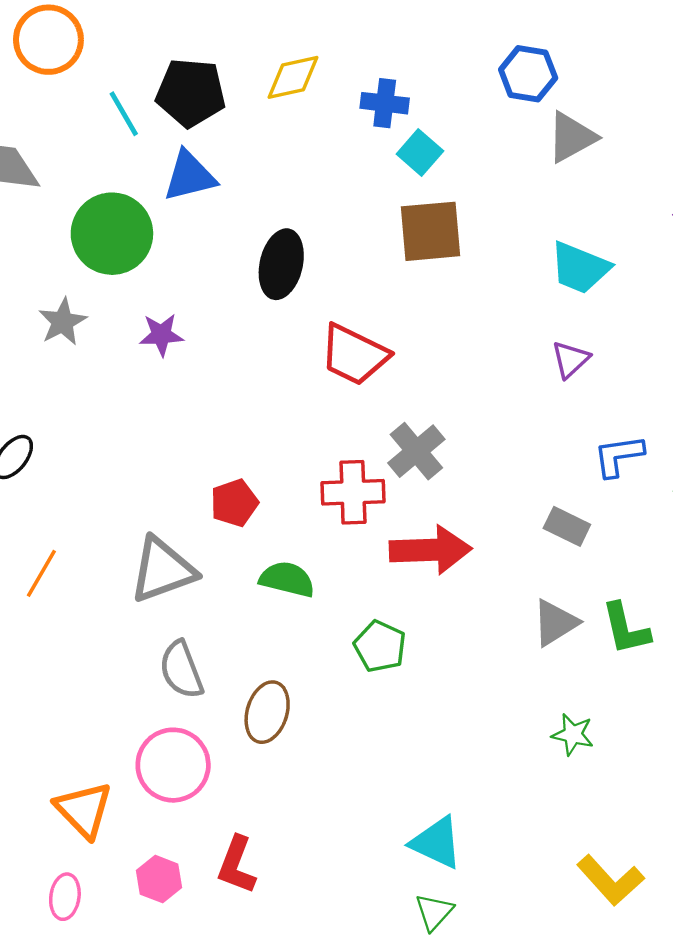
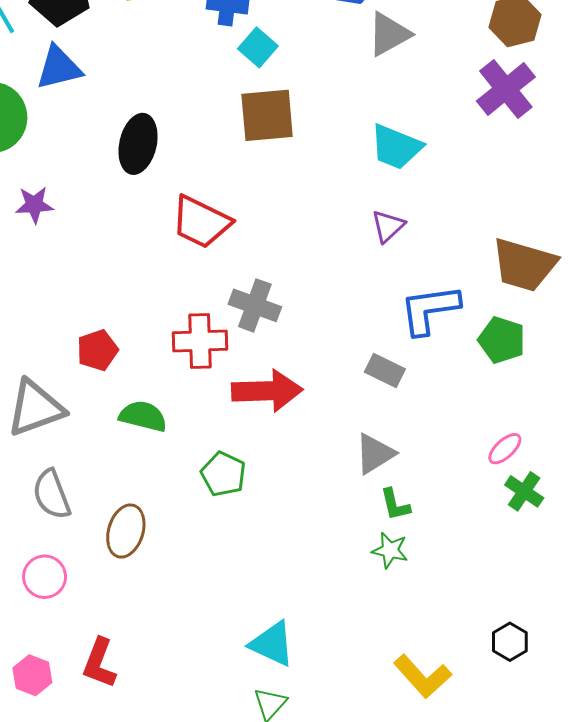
gray cross: (416, 451) -> (255, 305), turned -30
blue L-shape: (619, 456) -> (430, 309), size x1.4
green L-shape: (626, 629) -> (395, 505), moved, size x0.7
pink circle: (173, 765) -> (45, 577), size x0.7

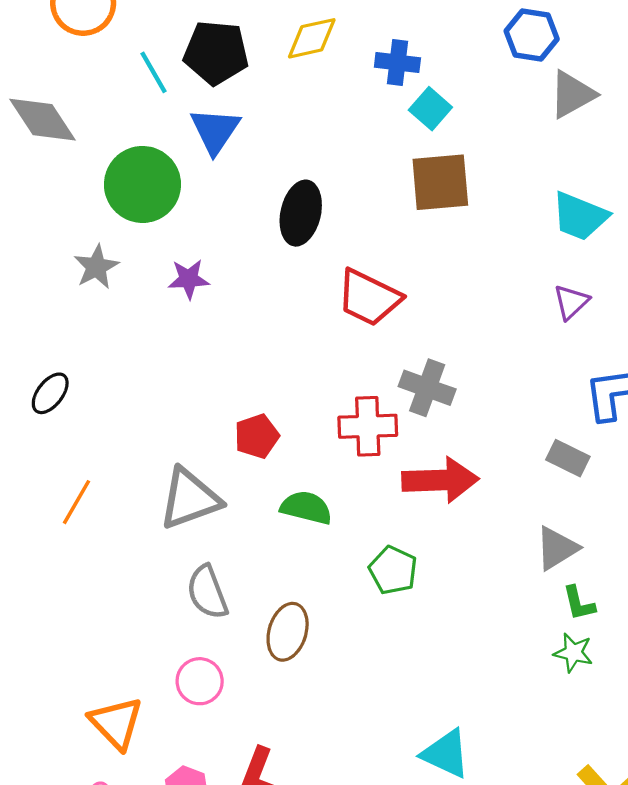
blue triangle: (59, 68) -> (215, 131), turned -42

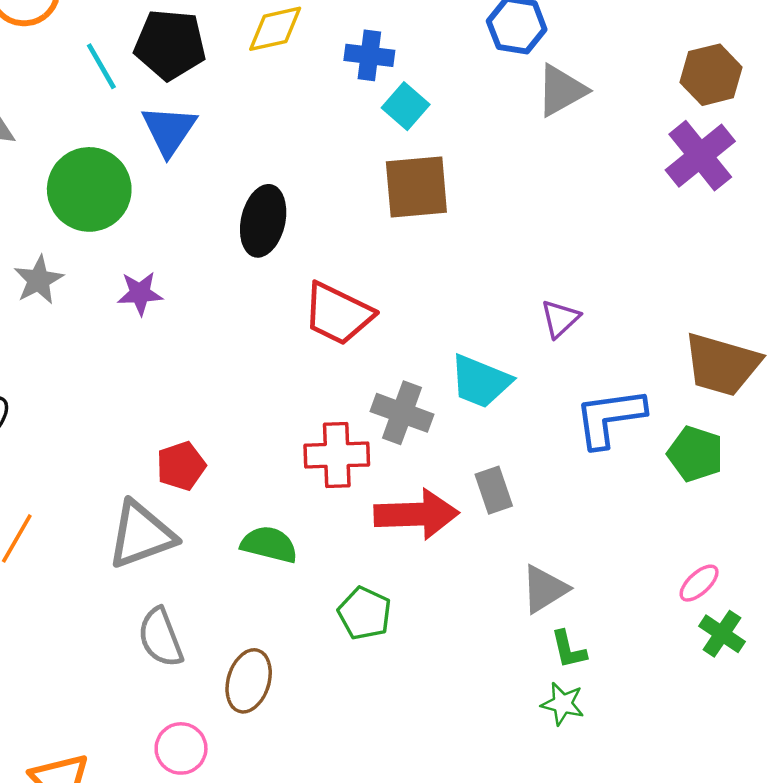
cyan trapezoid: (580, 216) -> (480, 381), moved
red pentagon: (257, 436) -> (181, 466), moved
gray rectangle: (568, 458) -> (494, 490), moved, turned 45
pink circle: (200, 681) -> (181, 748), moved

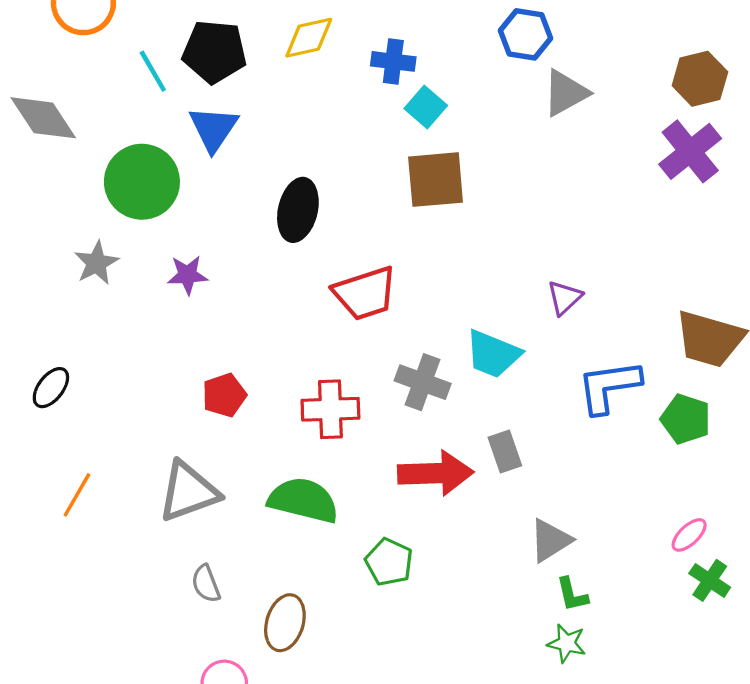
red trapezoid: (338, 314) -> (365, 293), turned -44
red cross: (337, 455) -> (330, 409), moved
red pentagon: (181, 466) -> (224, 395), moved
green semicircle: (269, 544) -> (303, 500), size x1.4
gray semicircle: (160, 637) -> (206, 584), size x0.7

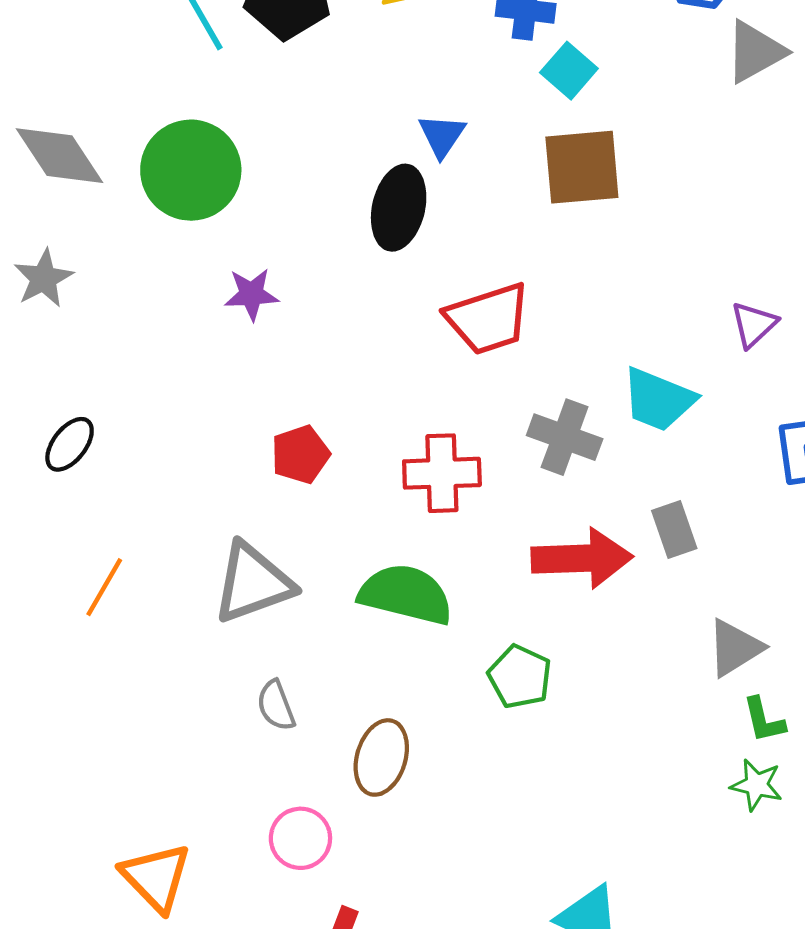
gray diamond: (43, 118) -> (59, 156), moved
blue triangle: (213, 129) -> (442, 135), moved, size x0.7
gray star: (96, 263) -> (44, 278), moved

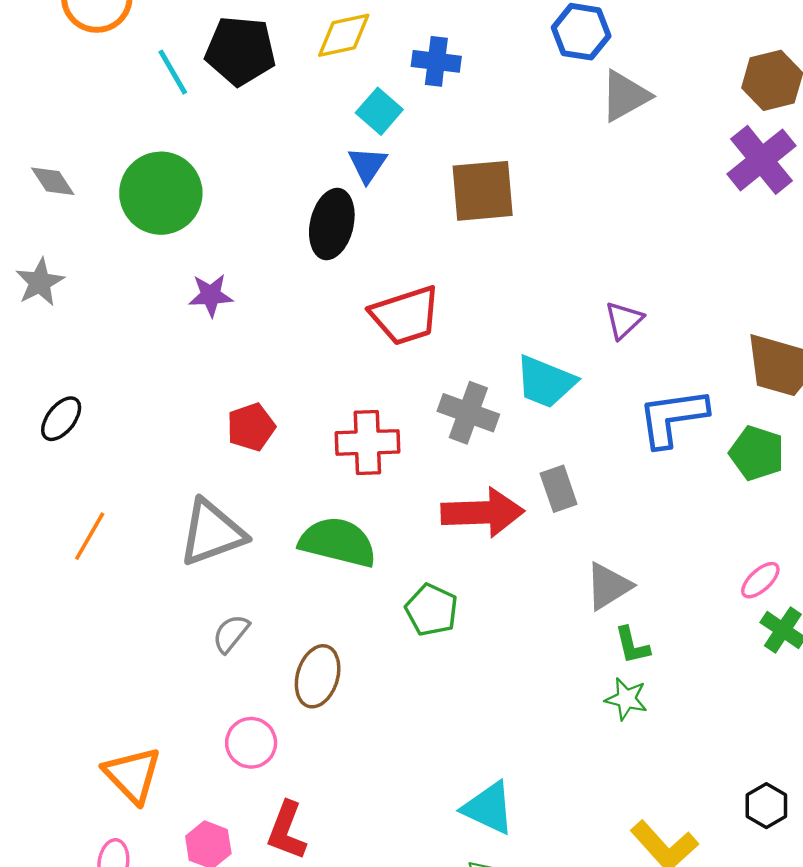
cyan square: (569, 71) -> (379, 111), moved
gray diamond: (59, 156) -> (53, 181), size x0.6
gray semicircle: (276, 706) -> (231, 634), turned 60

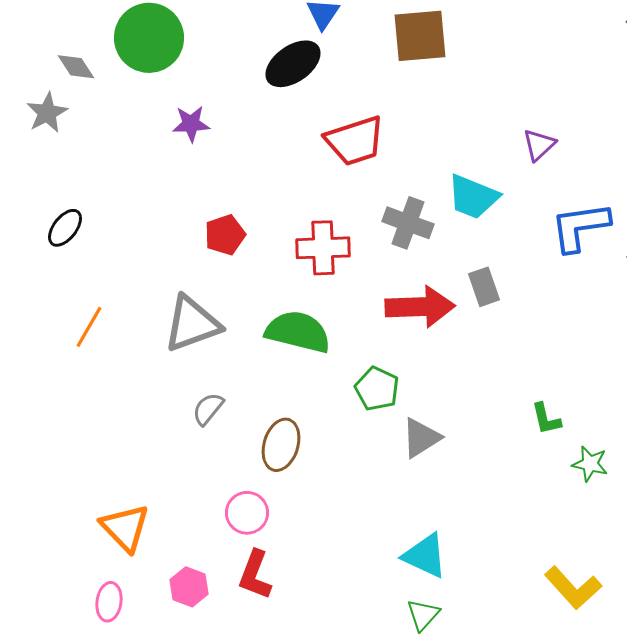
gray diamond: (53, 181) -> (76, 67), moved
black ellipse: (332, 224) -> (293, 64), turned 42
gray triangle: (608, 586) -> (421, 438), moved
green star: (626, 699) -> (590, 464), moved
pink circle: (251, 743) -> (247, 513), moved

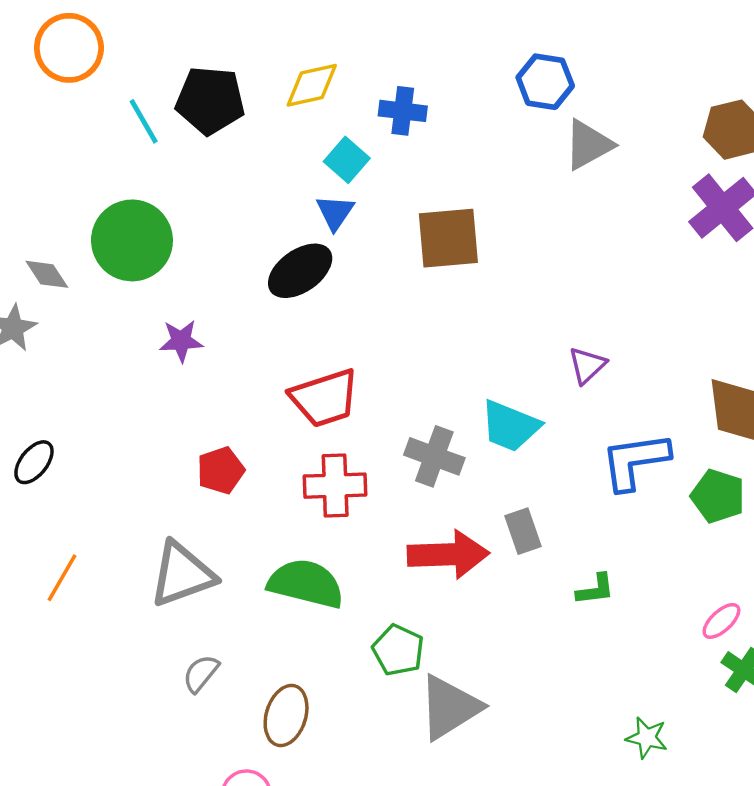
red trapezoid: (355, 141) -> (325, 398), moved
green L-shape: (546, 419) -> (595, 589), moved, turned -84
gray triangle: (421, 438) -> (449, 707), size x1.4

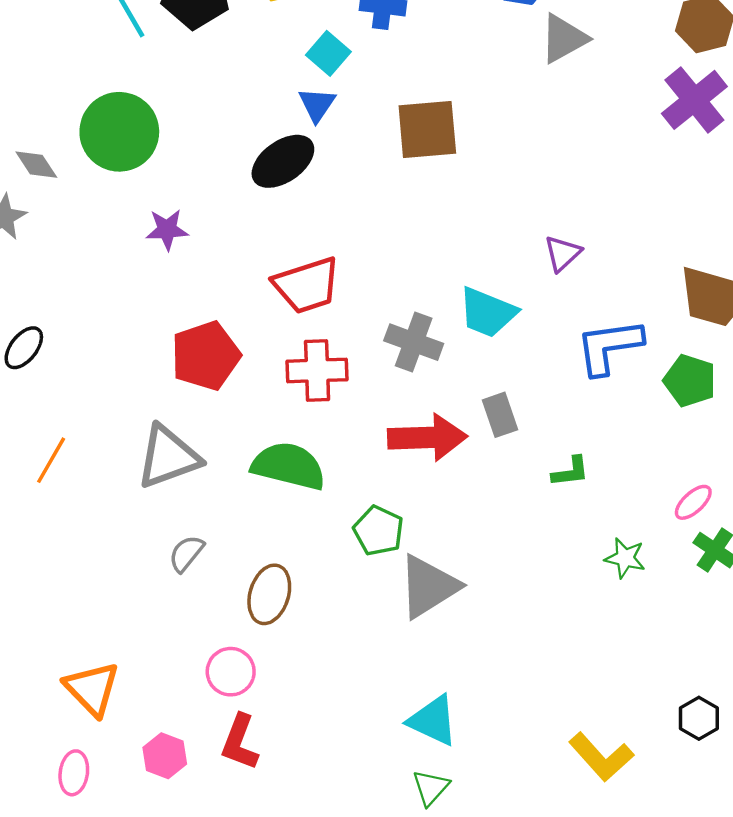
red pentagon: (221, 470) -> (206, 356), size x1.5
green star: (647, 738) -> (625, 558), moved

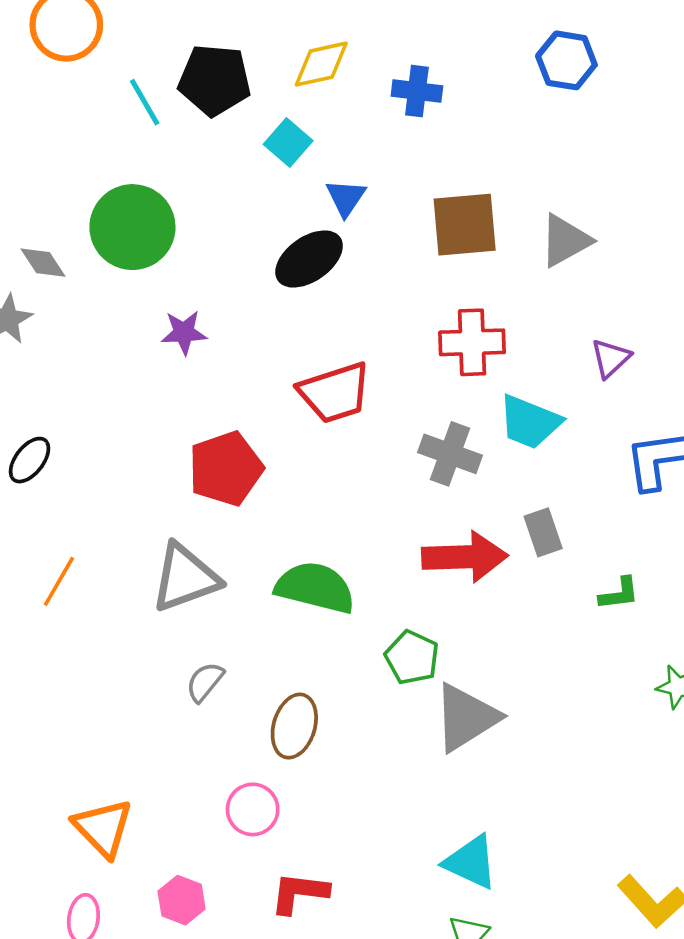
gray triangle: (564, 39) -> (565, 241), moved
cyan square: (328, 53) -> (288, 143), moved
red cross: (317, 370) -> (472, 342), moved
red L-shape: (240, 742) -> (299, 893), moved, turned 76

